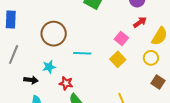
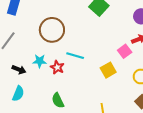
pink square: (121, 39) -> (125, 51), moved
red star: (66, 83) -> (57, 67), moved

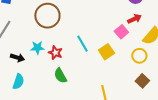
cyan line: (75, 56) -> (82, 44), moved, turned 48
green semicircle: (58, 100) -> (60, 76), moved

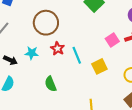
pink square: (121, 32) -> (112, 40), moved
red star: (55, 53) -> (58, 49), moved

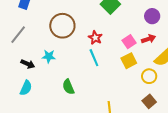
red star: (58, 49) -> (95, 38), moved
yellow square: (99, 66) -> (129, 61), moved

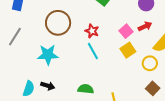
cyan star: (49, 56) -> (48, 55), size x1.5
black arrow: (28, 64) -> (48, 86), moved
green semicircle: (68, 87) -> (86, 89), moved, turned 126

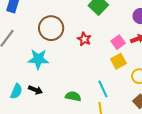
cyan line: (93, 51) -> (103, 89), moved

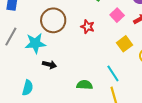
pink square: (118, 42) -> (117, 15), moved
cyan star: (38, 59) -> (35, 43), moved
black arrow: (36, 90) -> (49, 65), moved

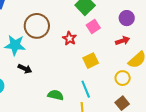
pink square: (117, 15) -> (93, 27), moved
yellow square: (124, 44) -> (91, 61), moved

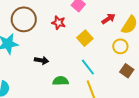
red arrow: (123, 41) -> (108, 19), moved
black arrow: (25, 69) -> (42, 60), moved

